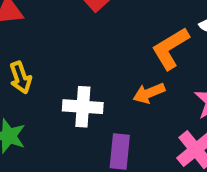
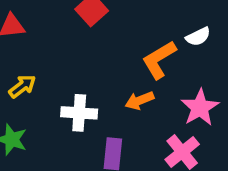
yellow arrow: (20, 78) -> (22, 86), turned -108

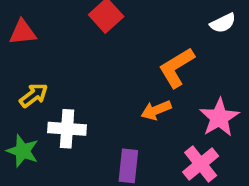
white semicircle: (198, 37) -> (223, 23), moved
white cross: (79, 113) -> (67, 129), moved

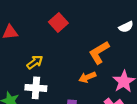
yellow arrow: (34, 95) -> (35, 62), moved

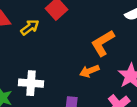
yellow arrow: (35, 62) -> (30, 27), moved

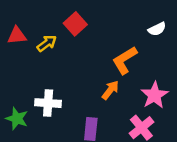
orange arrow: (89, 71) -> (110, 90), turned 150

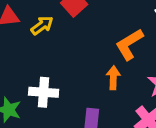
orange arrow: (110, 90) -> (113, 78), turned -36

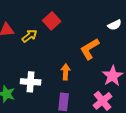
orange arrow: (113, 78) -> (66, 72), moved

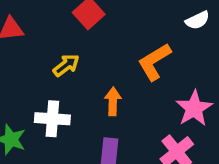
yellow arrow: (30, 36) -> (66, 65), moved

